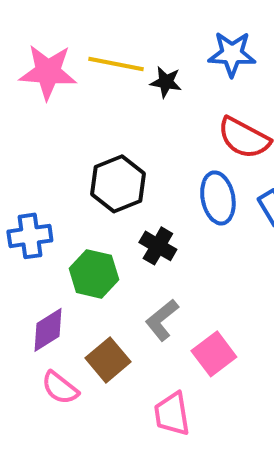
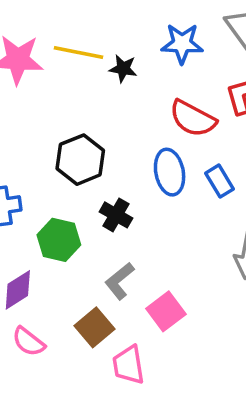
brown square: (108, 360) -> (95, 327), moved

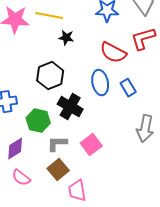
black star: (123, 69) -> (66, 38), moved
black cross: (116, 215) -> (70, 107), size x1.4
gray L-shape: (120, 281) -> (57, 144), moved, turned 40
pink square: (166, 311) -> (91, 145), moved

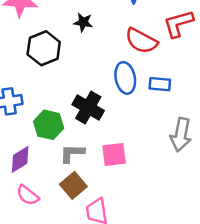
black hexagon: (50, 76) -> (44, 48), moved
blue rectangle: (128, 88) -> (160, 84), turned -54
pink square: (91, 145) -> (114, 154), turned 30

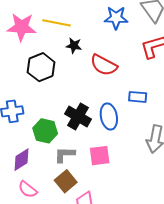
red semicircle: (141, 41) -> (104, 65), moved
blue ellipse: (125, 78) -> (109, 116), moved

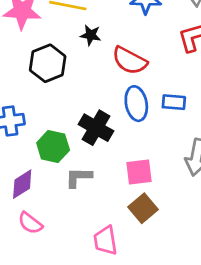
blue ellipse: (109, 116) -> (136, 104), moved
pink square: (100, 156) -> (139, 172), moved
brown square: (66, 181) -> (143, 208), moved

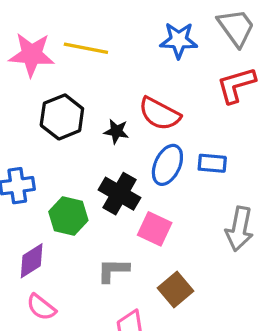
black star: (91, 35) -> (116, 131), moved
blue ellipse: (136, 104) -> (167, 165), turned 36
pink square: (139, 172) -> (155, 229), moved, turned 32
gray L-shape: (79, 177) -> (113, 270), moved

